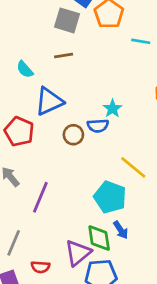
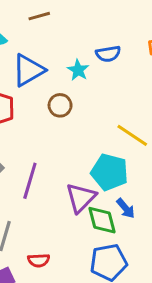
cyan star: (112, 109) -> (78, 70), moved
blue semicircle: (98, 126) -> (108, 54), moved
purple triangle: (78, 253) -> (81, 198), moved

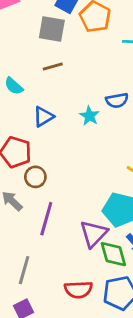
blue triangle: (28, 70) -> (43, 117), size x0.7
brown circle: (60, 105) -> (35, 177), moved
red semicircle: (39, 260) -> (78, 290), moved, size x1.4

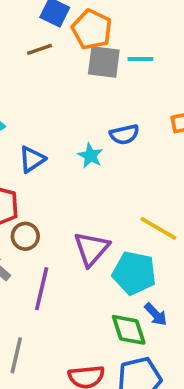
gray square: (52, 29) -> (104, 62), moved
brown line: (53, 66) -> (40, 49), moved
purple triangle: (94, 234) -> (91, 249), moved

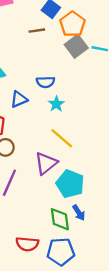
gray square: (104, 62) -> (76, 46), turned 35
blue semicircle: (124, 134) -> (45, 82), moved
yellow line: (158, 228) -> (62, 138), moved

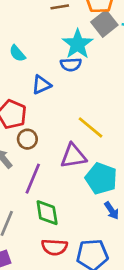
cyan star: (56, 104) -> (78, 44), moved, size x1.6
purple triangle: (46, 163) -> (73, 156), turned 30
green diamond: (60, 219) -> (47, 213), moved

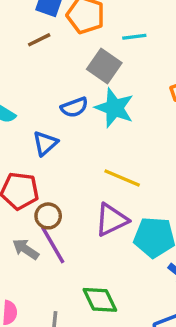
gray square: (104, 24) -> (104, 66), moved
cyan star: (78, 44) -> (114, 108), moved
purple line: (33, 179) -> (53, 245), moved, turned -36

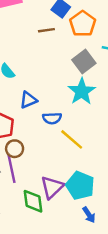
blue semicircle: (74, 107) -> (52, 118), moved
purple triangle: (111, 220) -> (52, 187), moved, turned -35
green diamond: (100, 300) -> (33, 201), moved

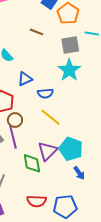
brown line: (46, 30) -> (37, 32), moved, turned 32
gray square: (84, 62) -> (70, 45), turned 30
yellow line: (72, 139) -> (51, 117), moved

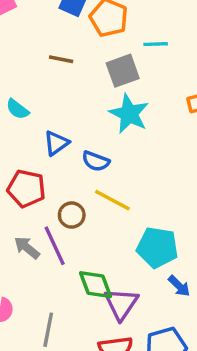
blue semicircle: (45, 93) -> (96, 161), turned 35
brown circle: (15, 120) -> (72, 215), moved
purple triangle: (48, 151) -> (121, 304), moved

